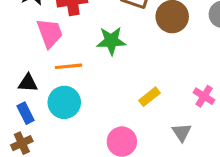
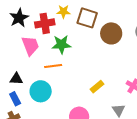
green star: (111, 41) -> (61, 44), moved
orange line: (68, 66) -> (53, 66), moved

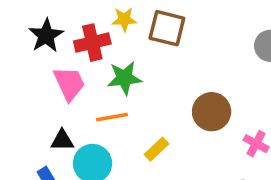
brown circle: (111, 33) -> (212, 112), moved
black triangle: (16, 79) -> (62, 140), moved
yellow rectangle: (97, 87) -> (156, 149), moved

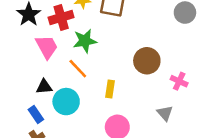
orange line: (112, 117) -> (78, 69), turned 60
yellow rectangle: (156, 149) -> (110, 89), turned -35

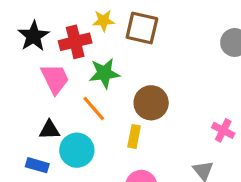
brown circle: (147, 61) -> (151, 103), moved
blue rectangle: (36, 115) -> (37, 165), turned -42

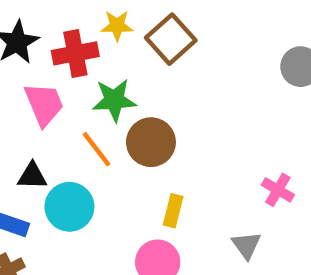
brown square: (142, 28) -> (171, 39), turned 32
brown circle: (151, 103) -> (151, 142), moved
yellow rectangle: (134, 137) -> (173, 211), moved

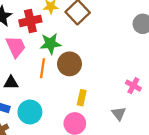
orange line: (96, 149) -> (43, 68), turned 48
cyan circle: (69, 207) -> (30, 112), moved

